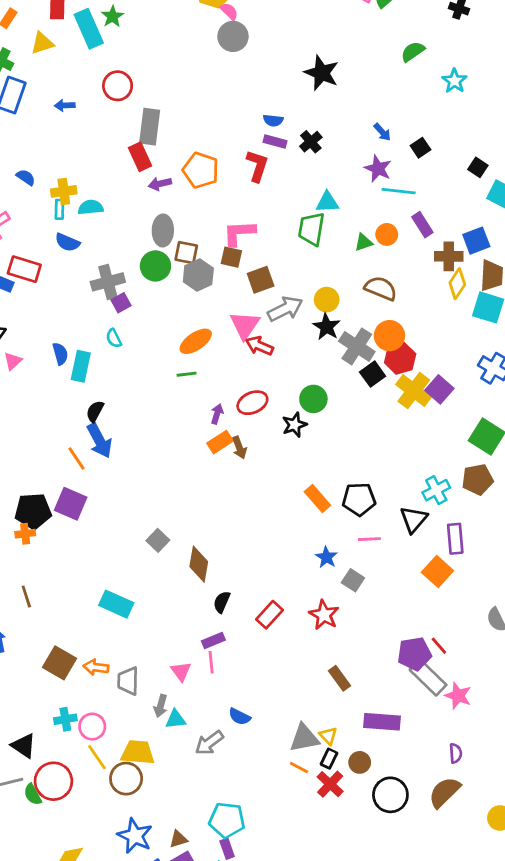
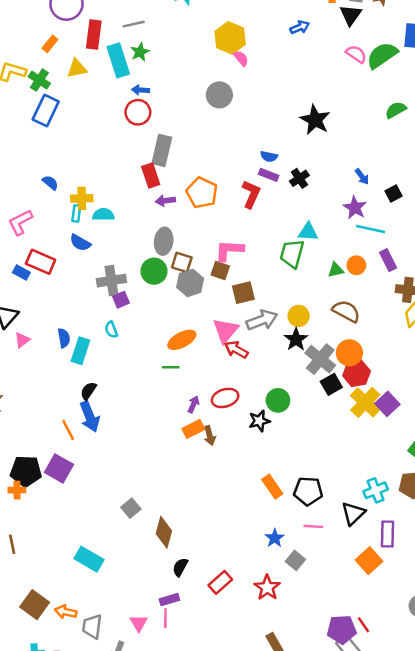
gray circle: (233, 36) -> (219, 95), moved
blue arrow: (65, 105) -> (141, 90), moved

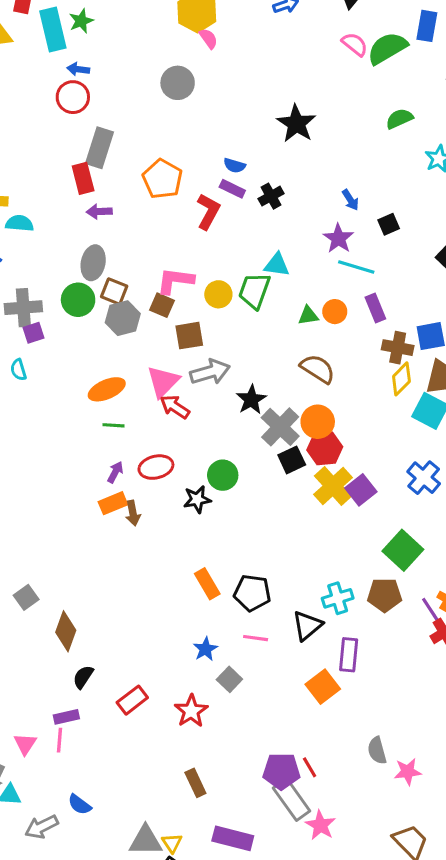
orange pentagon: (202, 193) -> (162, 179), moved
yellow circle: (299, 316) -> (218, 294), moved
green line: (171, 367) -> (114, 425), moved

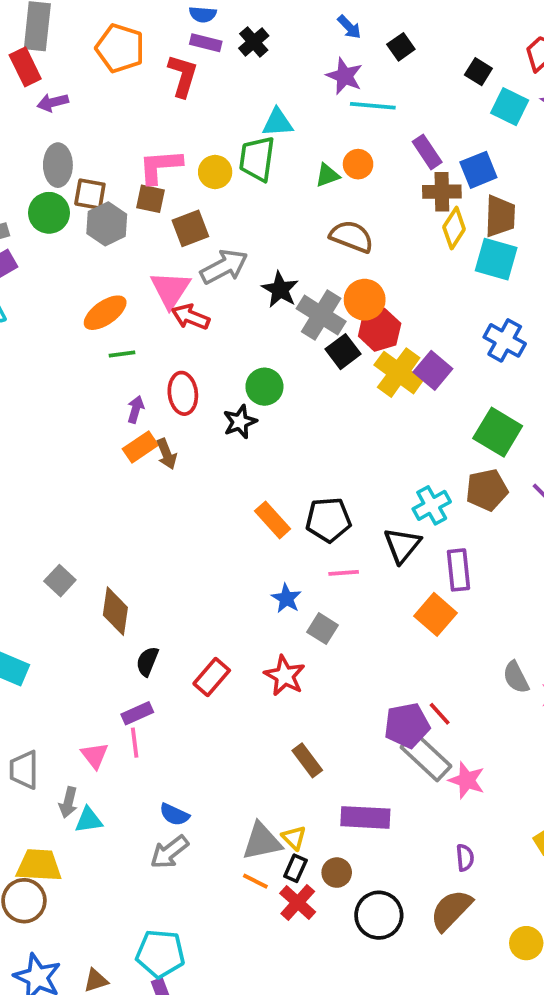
purple rectangle: (375, 308) -> (427, 152), moved
red ellipse: (156, 467) -> (183, 393), turned -72
gray arrow: (42, 827) -> (169, 852), moved

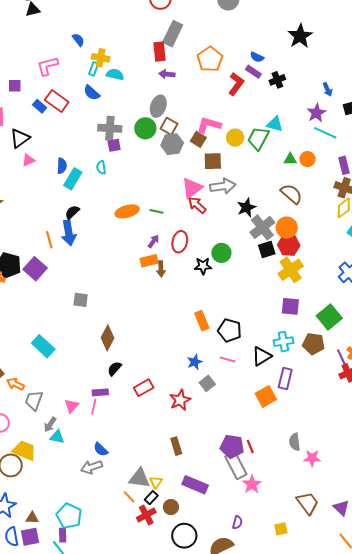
orange ellipse: (105, 313) -> (127, 211), moved
purple square: (433, 370) -> (290, 306), moved, turned 36
gray square: (60, 581) -> (81, 300), moved, turned 35

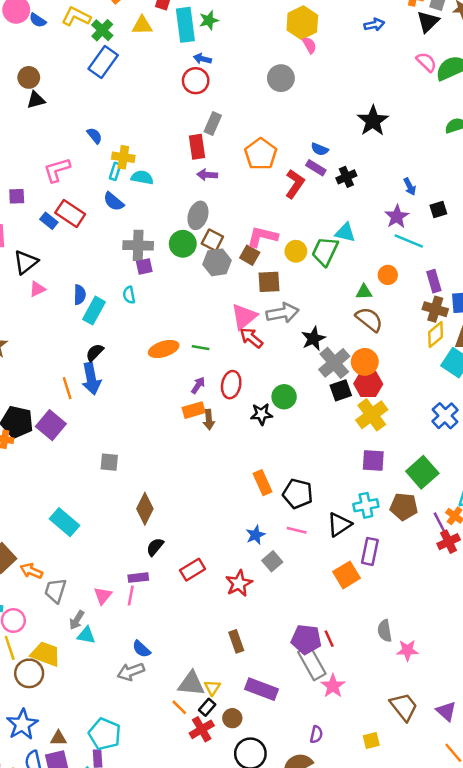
gray rectangle: (173, 34) -> (213, 124), size x0.7
green triangle: (290, 159) -> (364, 292), moved

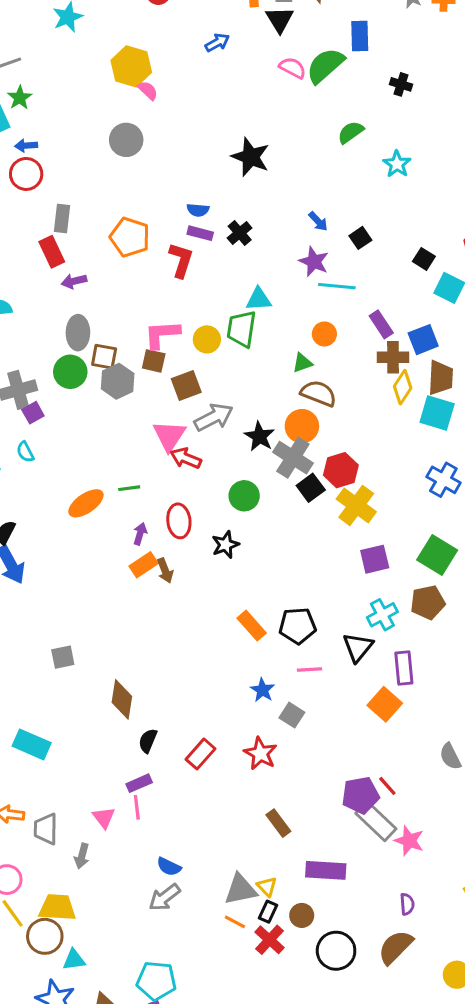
orange circle: (365, 362) -> (302, 426), moved
green circle: (284, 397) -> (244, 496), moved
cyan triangle: (86, 635) -> (74, 960), moved

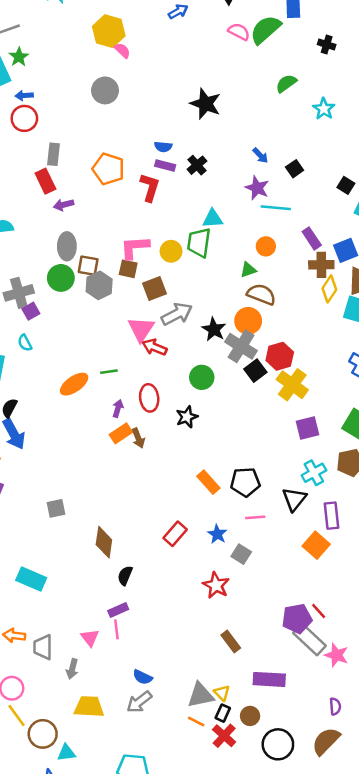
red rectangle: (201, 754) -> (175, 534), moved
yellow trapezoid: (57, 907) -> (89, 707), moved

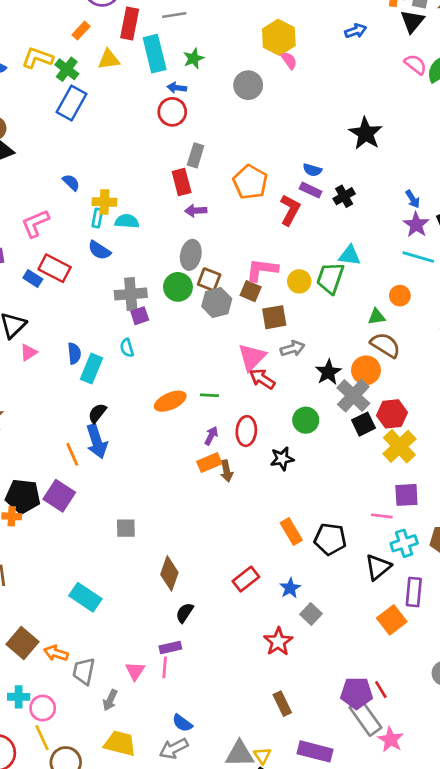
green star: (19, 57) -> (194, 58), moved
gray circle: (105, 90) -> (248, 85), moved
purple star: (257, 188) -> (416, 225), moved
gray arrow: (177, 314) -> (292, 349), size x0.7
pink line: (255, 517) -> (382, 516), moved

